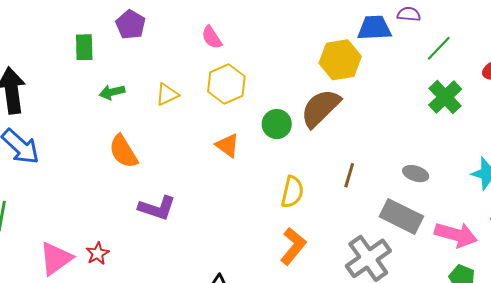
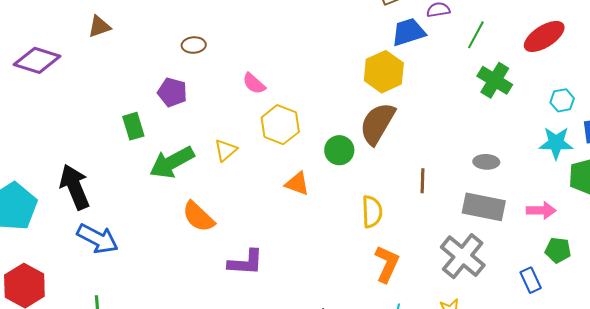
green arrow: (112, 92) -> (172, 162), size x1.8
pink arrow: (456, 235) -> (541, 210), size x0.7

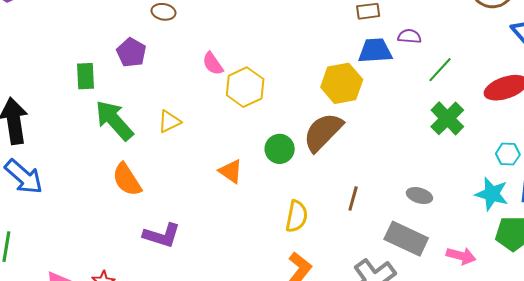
yellow hexagon: (280, 125) -> (245, 87), moved
green arrow: (172, 162) -> (114, 120), turned 63

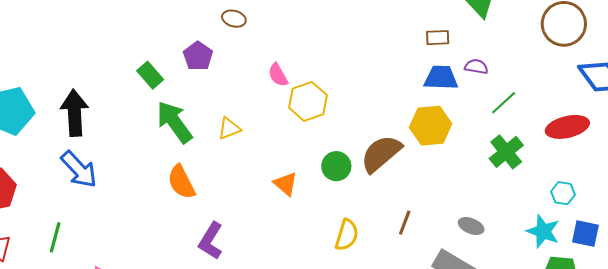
green rectangle: (85, 76) -> (150, 75), turned -44
yellow hexagon: (342, 83) -> (431, 126), moved
purple L-shape: (162, 235) -> (211, 241), turned 99

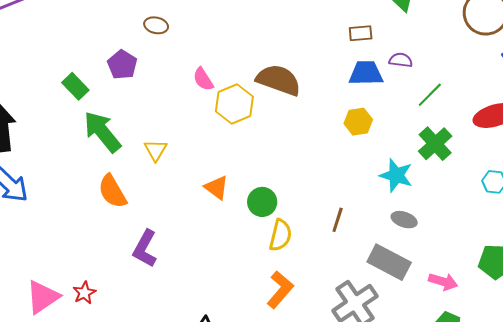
yellow hexagon: (431, 126) -> (358, 122), size x0.7
yellow triangle: (229, 128) -> (156, 150), moved, turned -35
brown semicircle: (381, 154) -> (279, 80), moved, turned 63
green circle: (336, 166) -> (262, 202), moved
cyan star: (543, 231) -> (396, 175), moved

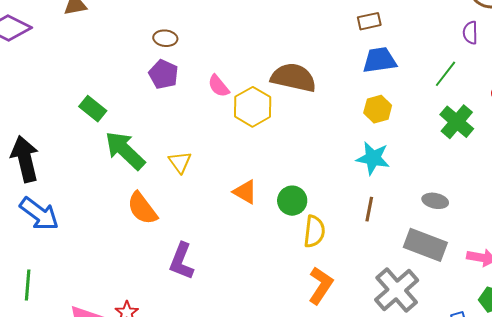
purple semicircle: (401, 60) -> (470, 33), moved, turned -90
purple pentagon: (122, 65) -> (164, 74), moved
cyan star: (396, 175) -> (373, 158), moved

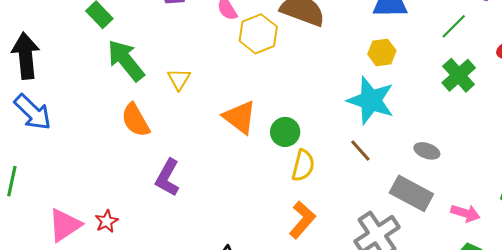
cyan star: (373, 158) -> (371, 100), size x1.4
orange triangle: (245, 192) -> (240, 117), size x1.4
brown line: (369, 209) -> (360, 151), turned -60

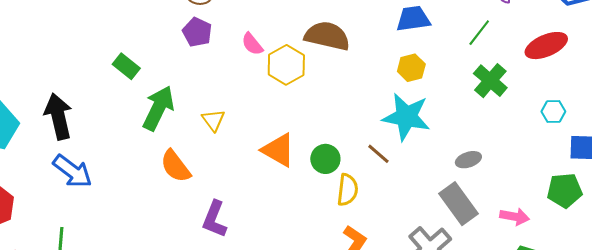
green arrow: (126, 60) -> (158, 108), turned 72
brown line: (360, 151) -> (378, 154), moved
gray ellipse: (427, 151) -> (468, 160), turned -30
gray rectangle: (411, 193) -> (459, 204), turned 33

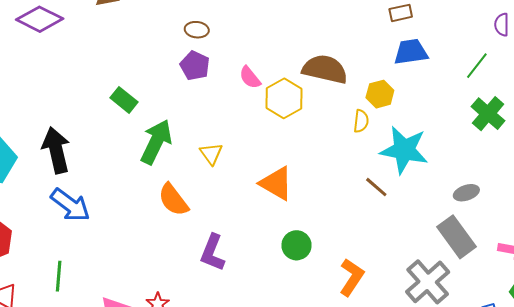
yellow hexagon: (411, 68) -> (380, 94), moved
green circle: (325, 159) -> (297, 245), moved
yellow semicircle: (347, 190) -> (361, 121), moved, size x0.7

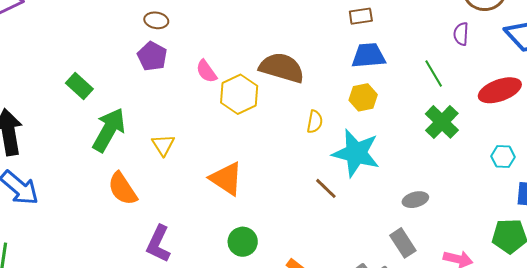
green line: (477, 66) -> (434, 73), turned -72
yellow hexagon: (380, 94) -> (363, 97), moved
gray rectangle: (456, 237) -> (403, 243), size x0.7

